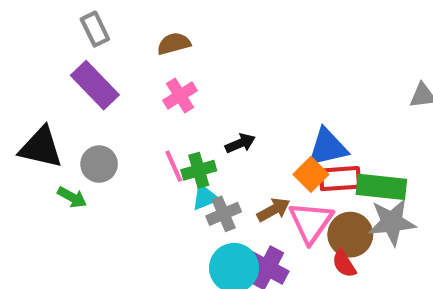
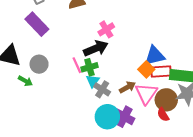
pink cross: (180, 96) -> (106, 29), moved
black arrow: (240, 143) -> (96, 48), moved, size x1.6
cyan triangle: (205, 197) -> (93, 81), turned -32
gray cross: (224, 214) -> (102, 89), turned -35

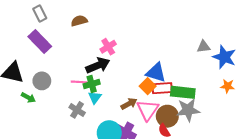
blue triangle: (155, 56) -> (156, 73), turned 30
pink line: (77, 65) -> (79, 82), turned -63
gray cross: (102, 89) -> (77, 110), moved

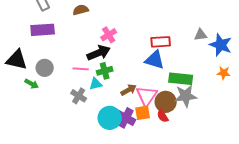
purple rectangle: (40, 42) -> (43, 30), turned -50
green cross: (92, 84) -> (105, 71), moved
orange square: (148, 86) -> (143, 113), moved, turned 35
red rectangle: (162, 88) -> (161, 42), moved
cyan triangle: (95, 97) -> (96, 84), turned 40

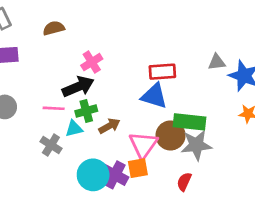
brown arrow: (129, 90) -> (109, 126), moved
brown circle: (166, 102) -> (171, 135), moved
red semicircle: (163, 116) -> (184, 182), moved, turned 56

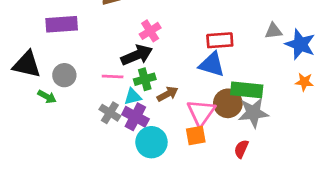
purple cross: (115, 175) -> (135, 117), moved

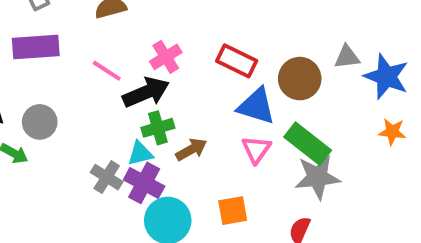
red rectangle: (220, 40) -> (237, 61), moved, turned 30
pink line: (113, 77) -> (107, 71), moved, turned 30
green rectangle: (247, 90) -> (308, 144), turned 32
brown circle: (228, 103) -> (300, 79), moved
pink triangle: (201, 113) -> (256, 149), moved, size x0.7

